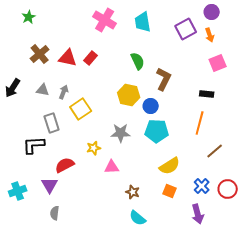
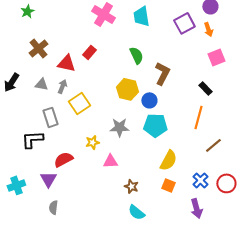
red triangle: (68, 58) -> (66, 63), moved
black rectangle: (207, 94) -> (205, 88), turned 40
yellow semicircle: (170, 166) -> (168, 160), turned -30

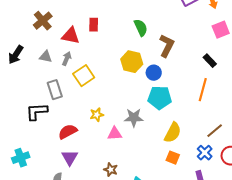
red rectangle: (89, 52) -> (94, 25), turned -40
gray star: (119, 127) -> (134, 118), moved
brown line: (213, 145) -> (215, 131), moved
purple triangle: (48, 179) -> (70, 158), moved
brown star: (131, 186) -> (111, 170), moved

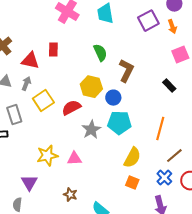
orange line: (203, 90) -> (160, 129), moved
yellow star: (97, 115) -> (47, 156), moved, size x1.5
gray star: (134, 118) -> (91, 130), moved, turned -30
red semicircle: (68, 132) -> (71, 108), moved

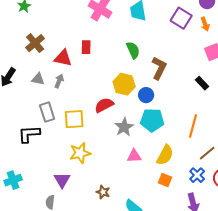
purple square: (148, 21) -> (181, 18), turned -30
yellow square: (43, 101) -> (74, 119), moved, turned 30
pink triangle: (74, 159) -> (134, 156), moved

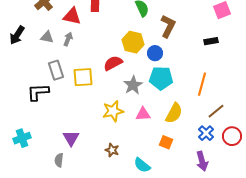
black rectangle: (202, 83) -> (211, 41), turned -56
yellow star: (80, 153) -> (113, 111), moved
orange square: (165, 180) -> (166, 142), moved

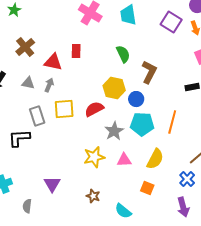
yellow square: (83, 77) -> (64, 109), moved
orange line: (202, 84) -> (172, 122), moved
gray semicircle: (59, 160) -> (27, 206), moved

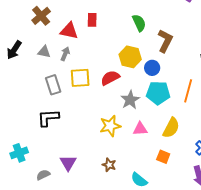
black L-shape: (19, 138) -> (48, 118), moved
purple triangle: (52, 184) -> (68, 163), moved
gray semicircle: (27, 206) -> (43, 175), turned 56

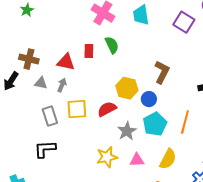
brown cross: (41, 16) -> (29, 59), moved, turned -36
green semicircle: (139, 23) -> (112, 45), moved
cyan pentagon: (158, 93) -> (155, 124), turned -30

